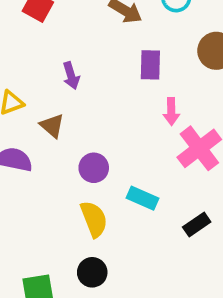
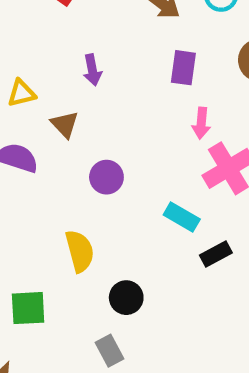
cyan rectangle: (142, 198) -> (182, 217), moved
yellow semicircle: (94, 219) -> (80, 251), moved
black circle: (92, 272) -> (126, 298), moved

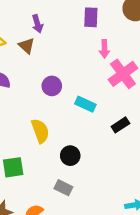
brown triangle: (65, 124) -> (27, 46), moved
cyan rectangle: (182, 217) -> (85, 104), moved
gray rectangle: (110, 351) -> (63, 188), turned -30

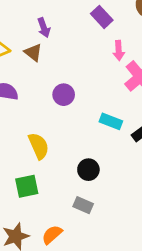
purple rectangle: (91, 17) -> (102, 17), turned -42
cyan rectangle: (85, 104) -> (111, 121), moved
yellow semicircle: (40, 131) -> (39, 146), moved

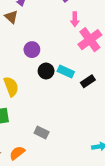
black circle: (88, 170) -> (46, 71), moved

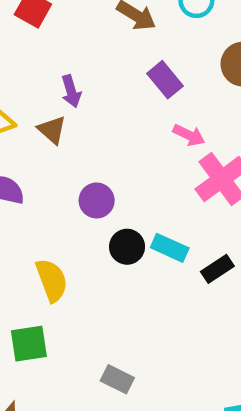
pink arrow: (75, 19) -> (189, 135), turned -64

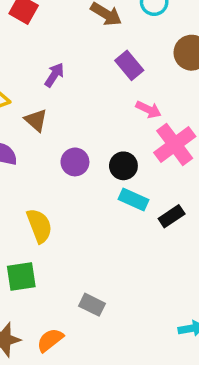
purple arrow: (71, 91) -> (54, 75), turned -130
brown triangle: (52, 130) -> (36, 120), moved
black circle: (127, 247) -> (123, 166), moved

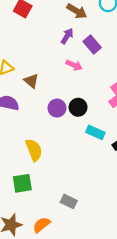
purple arrow: (54, 75) -> (67, 36), moved
pink arrow: (149, 110) -> (74, 65), moved
black circle: (123, 166) -> (78, 107), moved

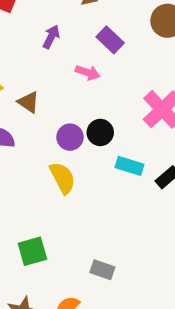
purple arrow: (67, 36) -> (51, 37), moved
yellow semicircle: (34, 150) -> (62, 178), moved

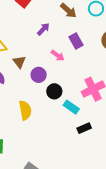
purple circle: (70, 137) -> (39, 75), moved
cyan rectangle: (129, 166) -> (71, 107), moved

